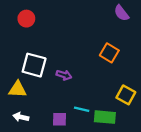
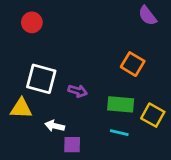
cyan line: (82, 109) -> (119, 133), moved
white arrow: (21, 117) -> (55, 126), moved
green rectangle: (105, 117) -> (121, 104), moved

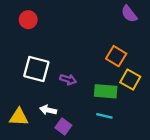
yellow triangle: (21, 108) -> (19, 117), moved
yellow square: (153, 115) -> (130, 80), moved
purple square: (72, 145) -> (63, 126), turned 35

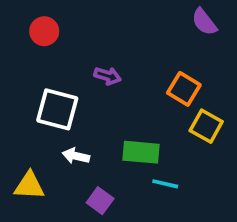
purple arrow: (68, 80) -> (108, 76), moved
green rectangle: (106, 91) -> (141, 152), moved
white arrow: (48, 110) -> (76, 156), moved

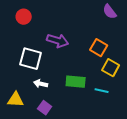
purple arrow: (108, 76) -> (58, 41), size x1.5
cyan line: (165, 184) -> (102, 91), moved
purple square: (100, 201) -> (45, 108), moved

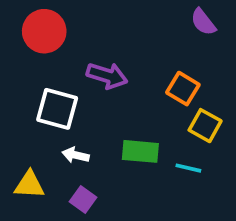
red circle: (24, 17) -> (44, 31), size x1.5

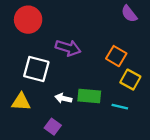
white arrow: (76, 155) -> (63, 98), moved
yellow triangle: (29, 185) -> (21, 102), moved

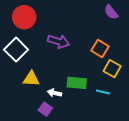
white square: (36, 69) -> (16, 50), moved, turned 30
white arrow: (63, 98) -> (54, 93), moved
yellow triangle: (21, 102) -> (31, 79), moved

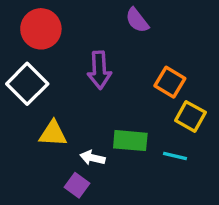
purple semicircle: (111, 12) -> (137, 20), moved
purple arrow: (59, 41) -> (99, 70), turned 70

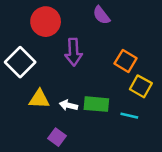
red circle: (41, 29) -> (46, 22), moved
white arrow: (92, 158) -> (68, 105), moved

